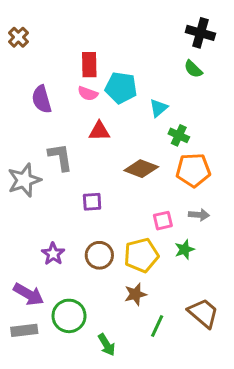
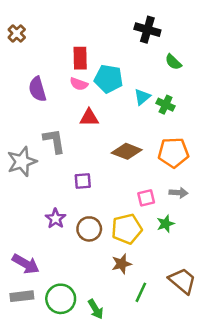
black cross: (200, 33) -> (147, 30), moved
green cross: (179, 135) -> (166, 105), moved
purple star: (53, 254) -> (56, 219), moved
green circle: (69, 316) -> (61, 299), moved

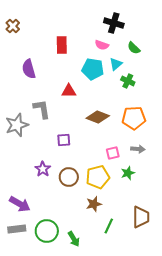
cyan pentagon: (109, 79) -> (93, 69), moved
pink semicircle: (79, 84) -> (102, 45), moved
cyan triangle: (142, 97) -> (116, 64), moved
brown trapezoid: (182, 281) -> (141, 217), turned 50

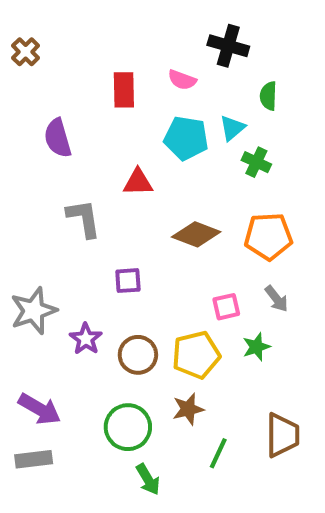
pink semicircle: (102, 45) -> (182, 80), moved
green semicircle: (134, 48) -> (268, 96), turned 48
gray star: (17, 125) -> (34, 311), moved
gray arrow: (138, 149) -> (276, 299), turned 48
green circle: (47, 231) -> (128, 427), moved

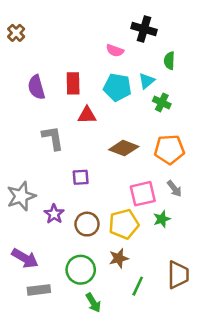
red rectangle: (124, 90) -> (73, 83), moved
pink square: (226, 307) -> (143, 194), size x1.5
gray rectangle: (34, 459) -> (39, 290), moved

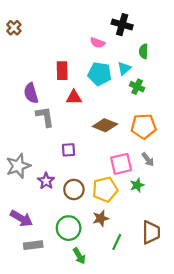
purple semicircle: (36, 87) -> (31, 93), moved

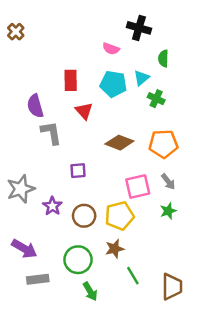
red triangle: (74, 97) -> (84, 111), turned 49
green star: (137, 185) -> (168, 211), moved
brown trapezoid: (151, 232) -> (172, 287), moved
green line: (117, 242) -> (133, 276), turned -56

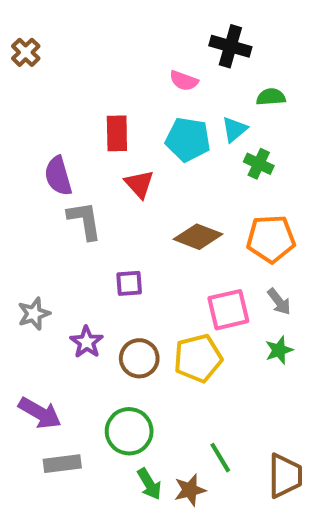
green semicircle: (163, 58) -> (271, 97), turned 84
gray star: (21, 189) -> (34, 314), size x0.7
brown star: (115, 249) -> (190, 490), moved

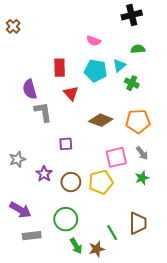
black cross: (230, 46) -> (132, 15), moved, turned -30
brown trapezoid: (285, 476) -> (138, 223), moved

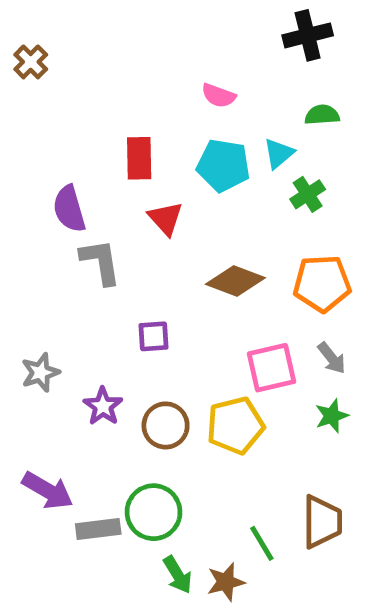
green cross: (132, 83) -> (308, 194), turned 32
gray rectangle: (32, 236) -> (98, 529), moved

